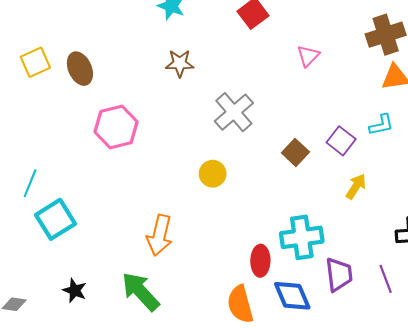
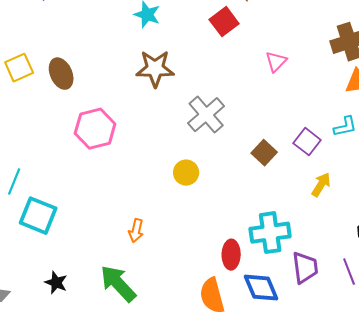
brown star: (180, 63) -> (155, 69), size x1.4
cyan square: (56, 219) -> (38, 216), turned -36
orange arrow: (160, 235) -> (136, 231), size x0.6

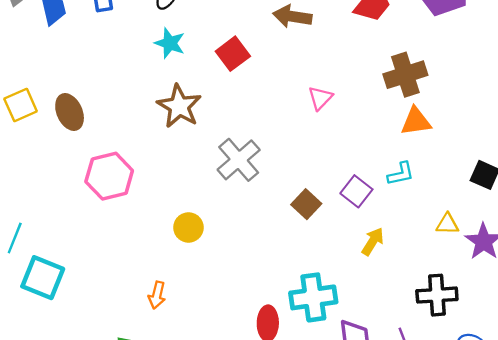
red square: (224, 22) -> (233, 54), moved
brown star: (155, 69) -> (179, 106), turned 30
yellow circle: (186, 173) -> (188, 227), moved

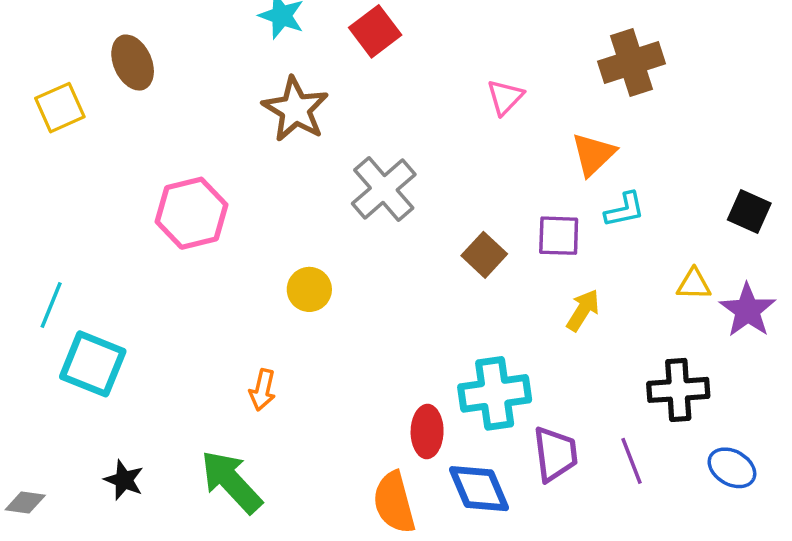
brown ellipse: (70, 112) -> (133, 63), moved
orange triangle: (416, 121) -> (593, 154), moved, turned -36
purple square: (356, 191) -> (559, 236), turned -36

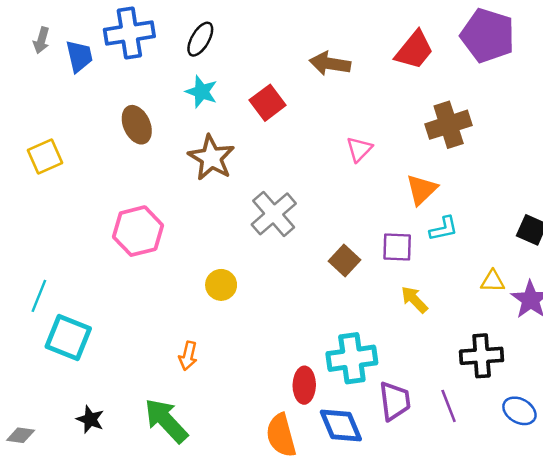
brown ellipse: (133, 63) -> (137, 125), moved
yellow arrow: (583, 310) -> (414, 300), turned -76

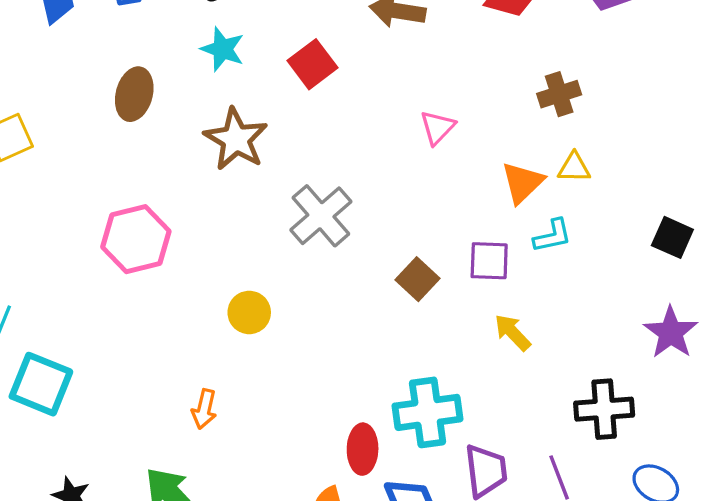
brown ellipse: (137, 125) -> (134, 94), turned 39
brown cross: (449, 125) -> (559, 94), size x0.7
yellow triangle: (493, 281) -> (574, 167), moved

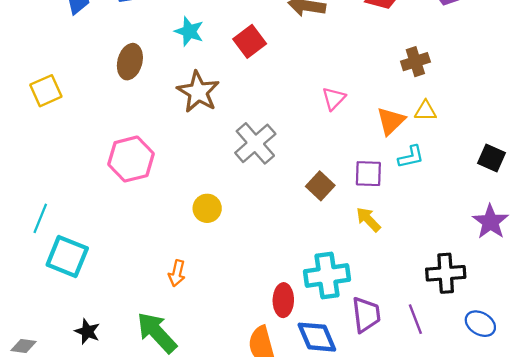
pink triangle: (438, 127) -> (334, 99), moved
yellow arrow: (512, 332) -> (368, 219), moved

